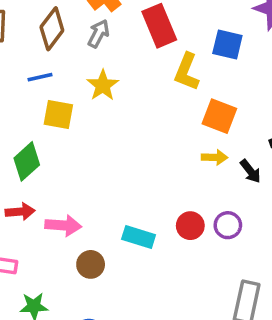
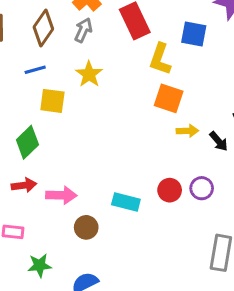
orange square: (219, 116) -> (169, 98), moved

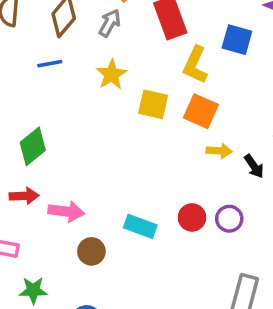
yellow square: (52, 101) -> (153, 104), moved

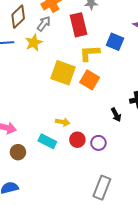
yellow L-shape: (195, 65) -> (90, 53), turned 55
yellow star: (112, 75) -> (34, 43), moved
yellow square: (153, 104) -> (63, 73), size x1.4
yellow arrow: (219, 151) -> (63, 122), moved

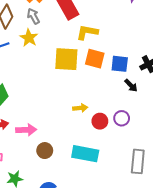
gray arrow: (44, 24) -> (33, 16), turned -49
blue square: (115, 42) -> (120, 64), moved
yellow L-shape: (90, 53) -> (87, 32), turned 30
cyan rectangle: (47, 141) -> (85, 154), moved, size x1.4

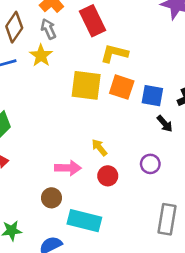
yellow arrow: (80, 108) -> (99, 148), turned -128
red circle: (100, 121) -> (108, 176), moved
pink arrow: (26, 130) -> (68, 168), moved
cyan rectangle: (85, 154) -> (84, 221), moved

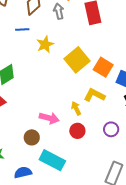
yellow L-shape: (114, 53) -> (94, 95), moved
yellow star: (41, 56) -> (45, 44), moved
yellow square: (86, 85) -> (77, 60), turned 30

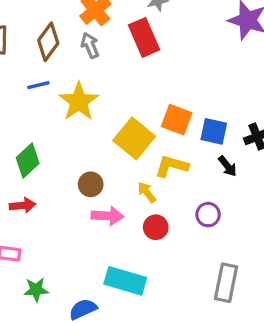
yellow star: (45, 44) -> (79, 102), size x1.4
yellow square: (77, 60) -> (134, 138), moved
brown circle: (32, 137) -> (91, 184), moved

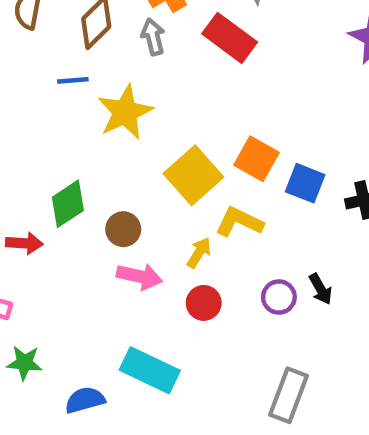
red rectangle: (144, 37) -> (230, 38), turned -39
green diamond: (28, 161) -> (68, 204), moved
black arrow: (227, 166) -> (321, 289), moved
yellow arrow: (147, 192) -> (199, 253), turned 60

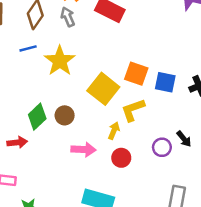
yellow L-shape: (239, 222) -> (133, 110), turned -35
brown circle: (123, 229) -> (65, 115), moved

